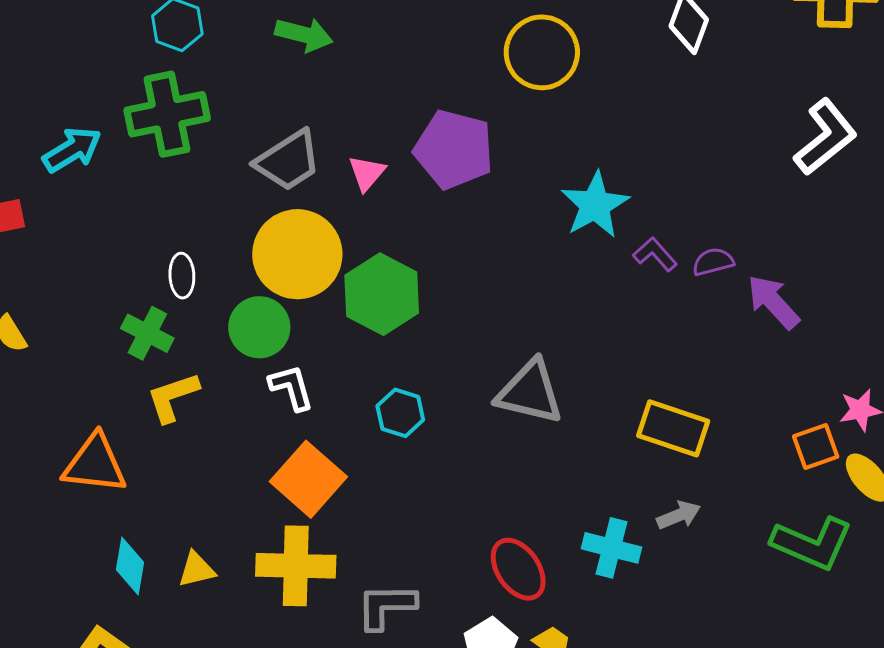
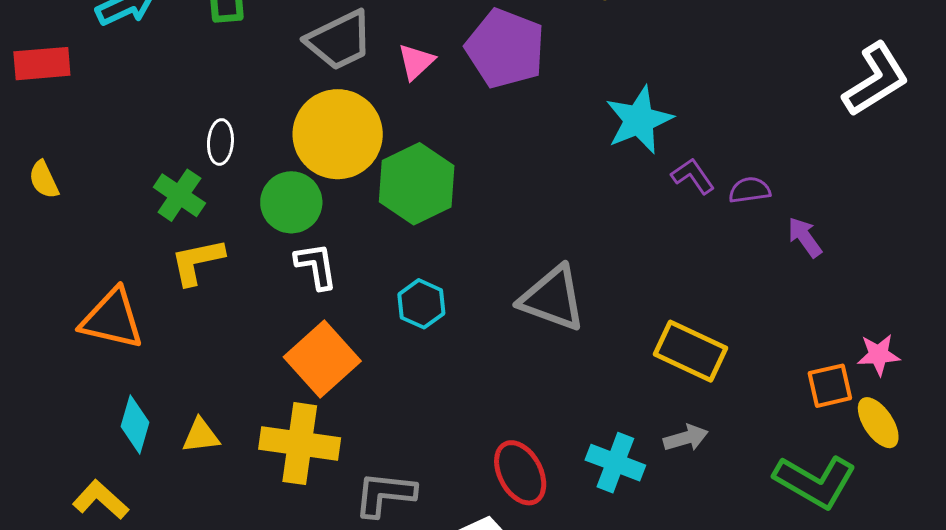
purple arrow: (773, 302) -> (805, 237), size x0.7

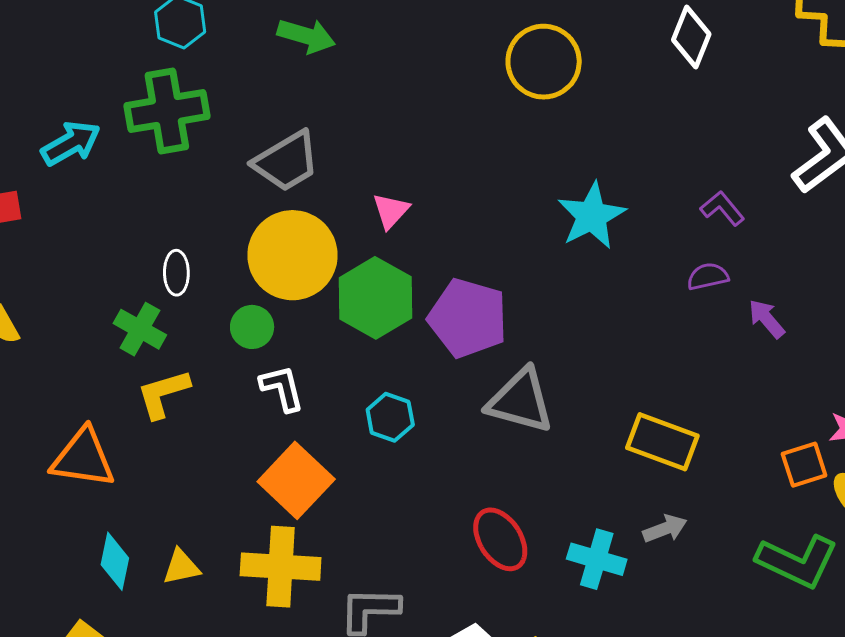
purple pentagon: (505, 48) -> (468, 318), moved
pink triangle: (416, 62) -> (391, 211), moved
purple L-shape: (693, 176) -> (722, 208), moved
green circle: (291, 202) -> (252, 327), size x0.7
red ellipse: (520, 473) -> (500, 539), moved

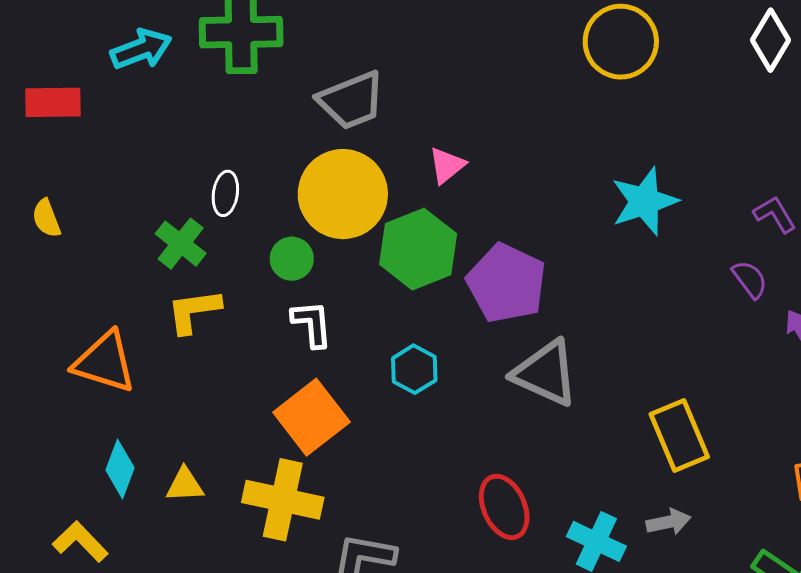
purple semicircle: (708, 276) -> (750, 279), turned 57
yellow rectangle: (662, 442) -> (679, 436), turned 38

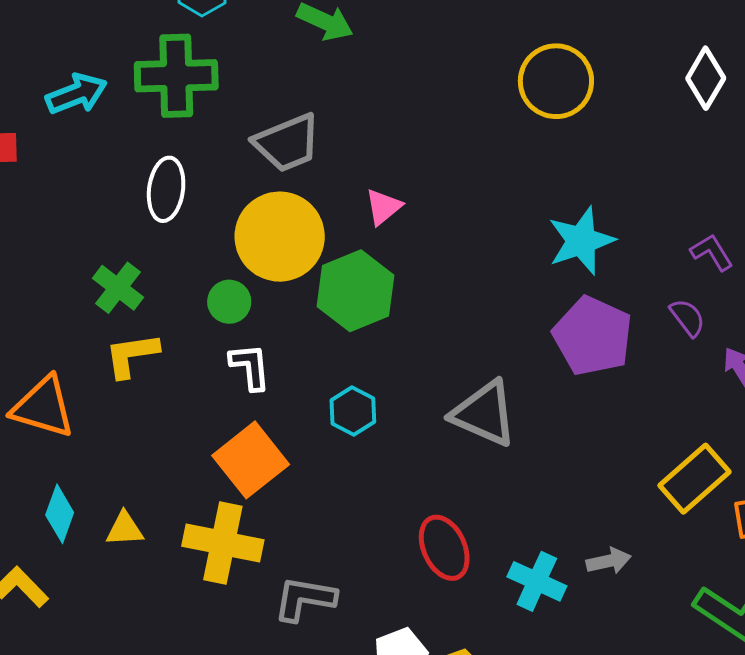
white ellipse: (225, 193) -> (166, 189), moved, size x1.4
purple pentagon: (506, 283) -> (593, 336), moved
yellow rectangle: (679, 436) -> (695, 479), moved, turned 72

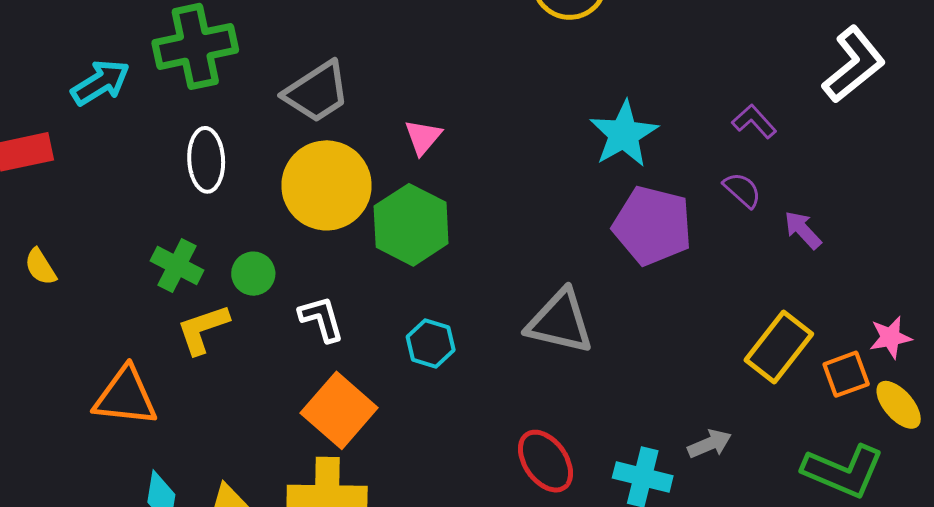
green circle: (229, 302) -> (253, 274), moved

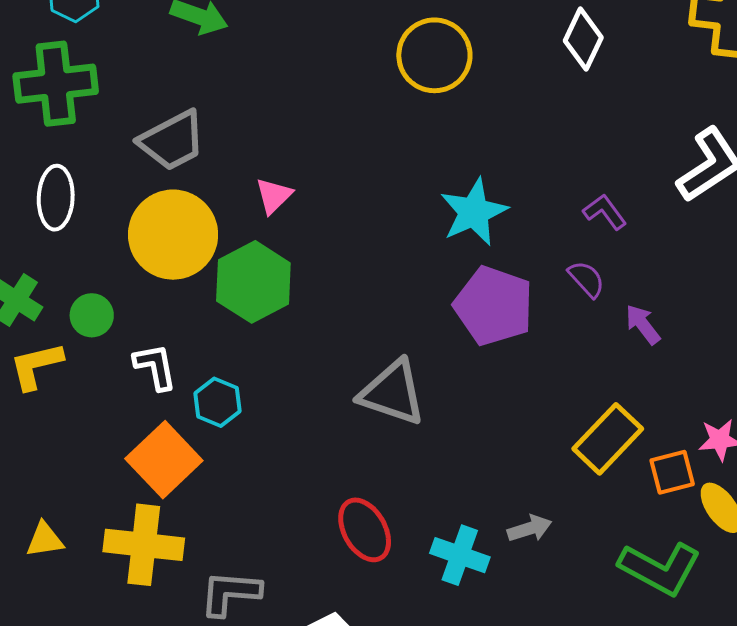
cyan hexagon: (431, 343) -> (217, 402), moved

